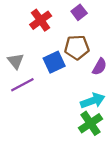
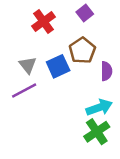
brown pentagon: (77, 47) -> (82, 51), turned -30
gray triangle: (16, 61) -> (28, 65), moved
purple semicircle: (99, 67) -> (106, 71), turned -30

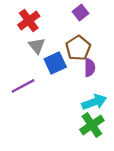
red cross: (44, 21) -> (29, 20), moved
gray triangle: (28, 65) -> (37, 46), moved
purple semicircle: (106, 71) -> (90, 68), moved

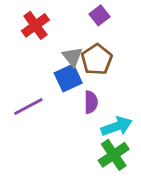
gray triangle: (37, 46) -> (72, 57), moved
purple semicircle: (90, 68) -> (91, 102), moved

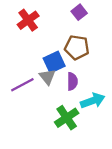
gray triangle: (72, 57) -> (47, 77), moved
brown pentagon: (97, 59) -> (77, 47), turned -30
green cross: (114, 155) -> (67, 118), moved

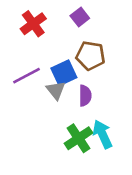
purple square: (79, 12) -> (80, 17), moved
purple line: (22, 85) -> (27, 76), moved
cyan arrow: (93, 101) -> (102, 134), moved, turned -95

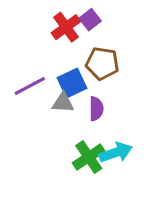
red cross: (33, 24) -> (66, 27), moved
gray triangle: (56, 90) -> (63, 103), turned -48
cyan arrow: (102, 134) -> (116, 152), turned 96

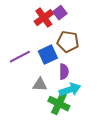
gray triangle: (63, 103) -> (40, 85), moved
cyan arrow: (116, 152) -> (70, 90), moved
green cross: (89, 157) -> (59, 104), turned -30

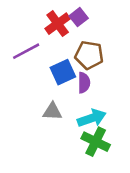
purple line: (20, 57) -> (26, 51), moved
purple semicircle: (64, 72) -> (84, 83), moved
green cross: (59, 104) -> (96, 142), moved

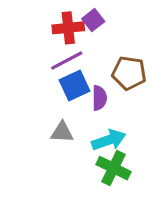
red cross: (58, 24) -> (68, 28), turned 30
purple line: (26, 51) -> (67, 61), moved
brown pentagon: (89, 55) -> (129, 73), moved

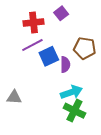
red cross: (68, 28) -> (33, 23), moved
purple line: (67, 61) -> (32, 45), moved
gray triangle: (62, 132) -> (14, 97), moved

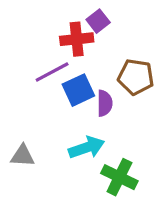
red cross: (33, 23) -> (77, 39), moved
cyan arrow: (71, 92) -> (87, 148), moved

